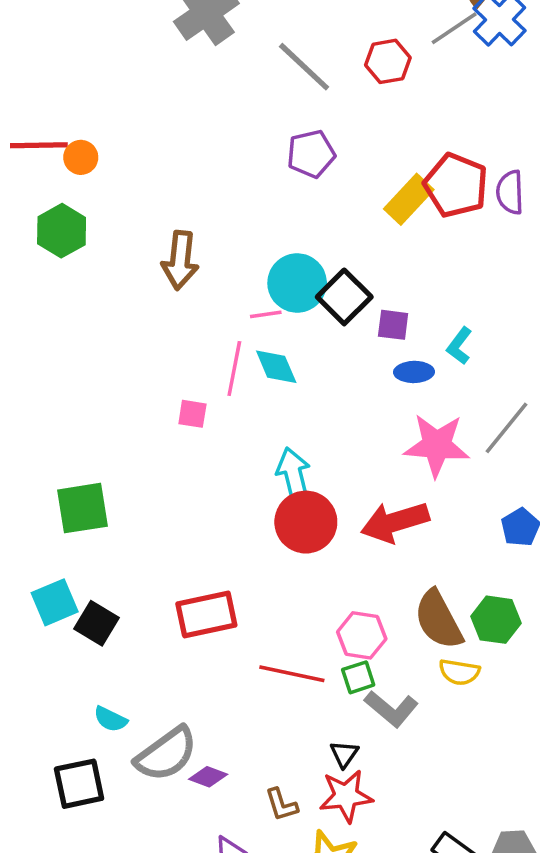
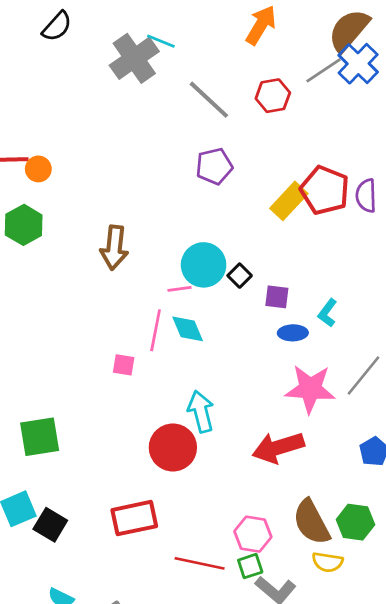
black square: (344, 297) -> (240, 276), size x0.6
red circle: (306, 522) -> (173, 447), moved

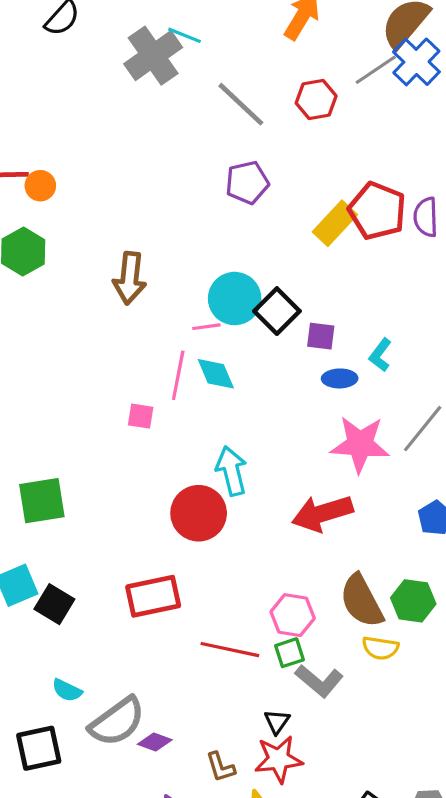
black square: (240, 276) -> (277, 311), size x1.6

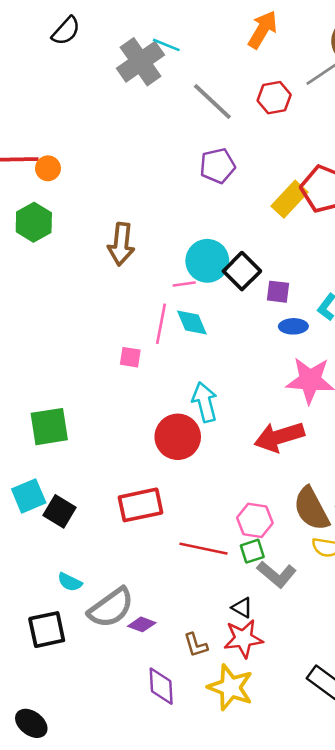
black triangle: (277, 722) -> (242, 608), turned -35

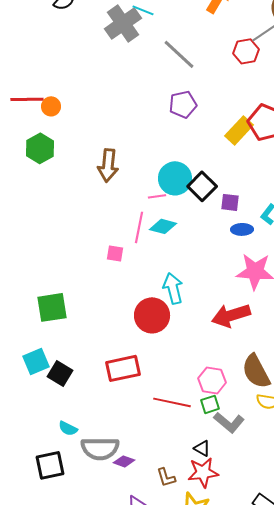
red hexagon: (274, 98) -> (246, 51), moved
cyan diamond: (192, 322) -> (163, 226), turned -52
gray semicircle: (111, 608) -> (100, 448), turned 36

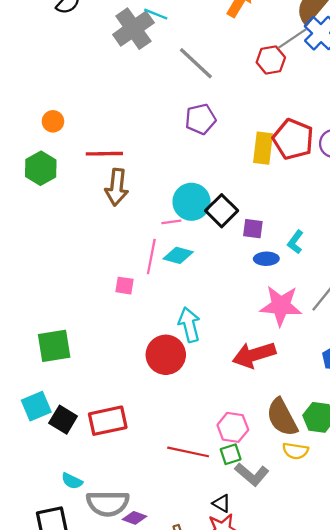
red line: (27, 99) -> (104, 154), moved
yellow rectangle: (239, 130) -> (263, 148), turned -36
red rectangle: (123, 368) -> (108, 421), moved

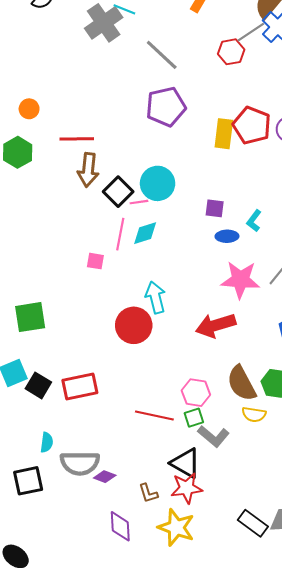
purple pentagon: (200, 119) -> (166, 107), size x1.4
black square: (222, 211) -> (118, 192), moved
cyan diamond: (178, 255) -> (145, 233), turned -32
cyan semicircle: (72, 481) -> (47, 442), turned -108
black triangle: (222, 503) -> (186, 463), size x1.8

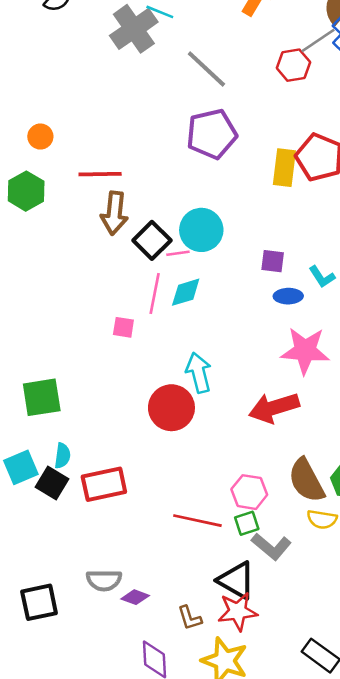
cyan L-shape: (254, 221) -> (322, 277), turned -70
cyan semicircle: (47, 442) -> (62, 456), moved
gray semicircle: (80, 463) -> (104, 580), size x0.7

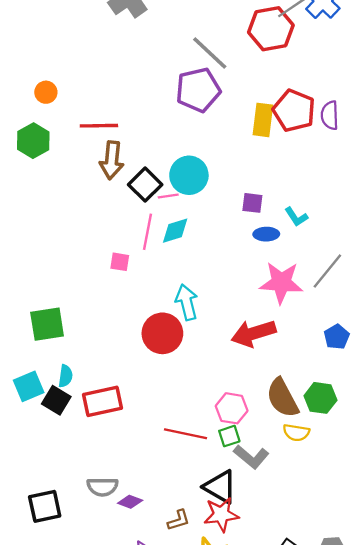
red hexagon: (293, 65) -> (271, 29), size x1.5
gray line: (206, 69) -> (210, 53), moved
brown L-shape: (190, 618) -> (179, 520), turned -90

